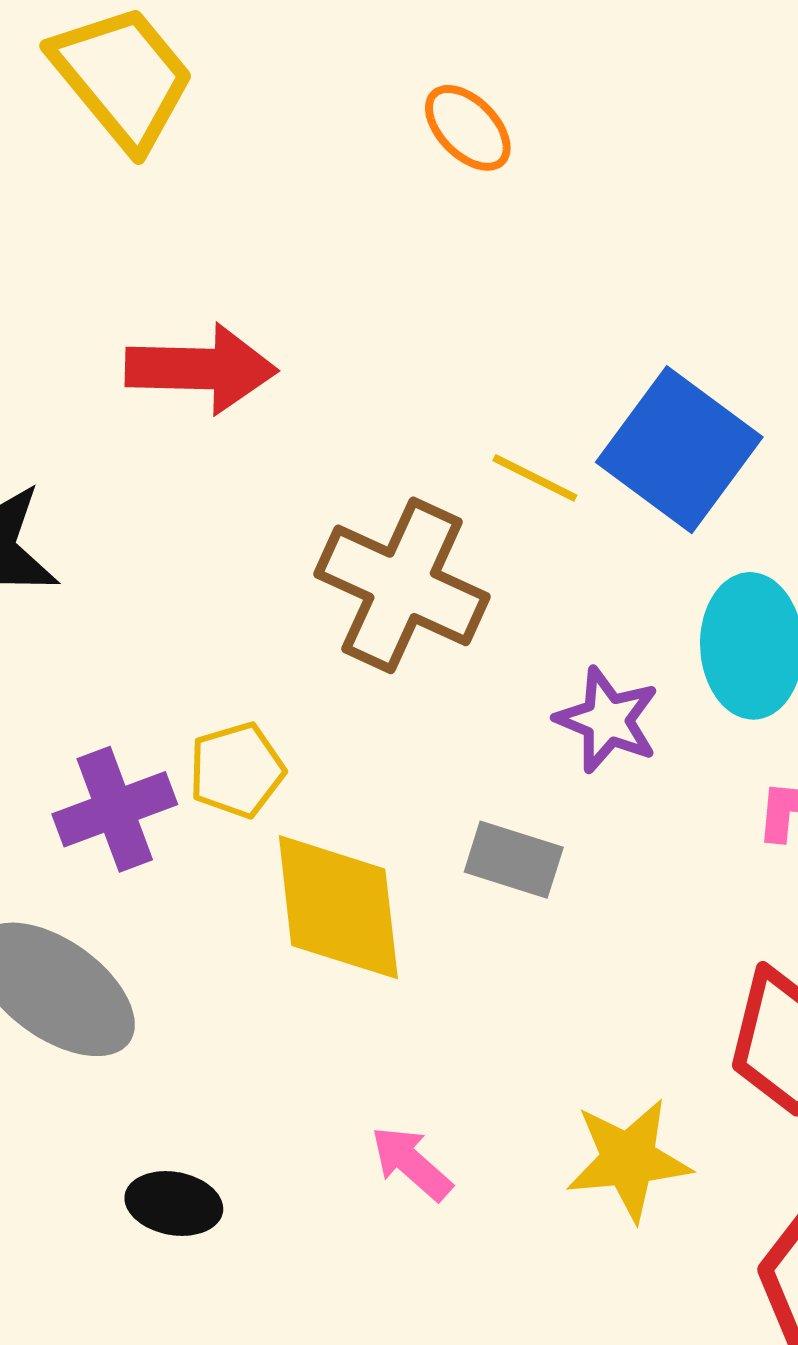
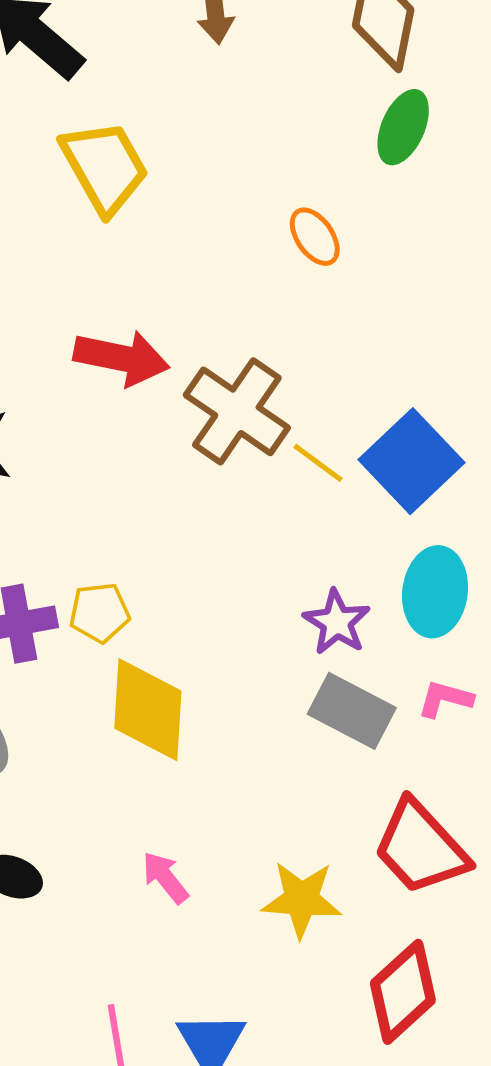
brown cross: (402, 585) -> (237, 411), moved
gray rectangle: (514, 860) -> (352, 711), moved, size x1.4

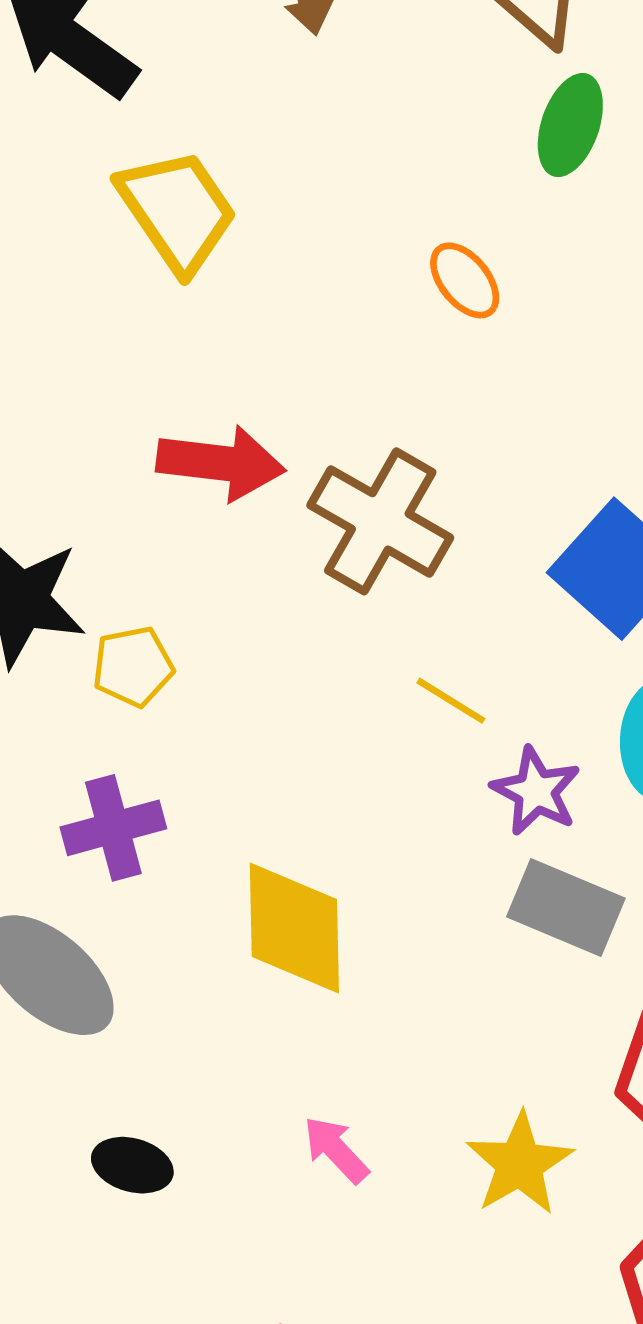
yellow line: (318, 463) -> (451, 701), moved
yellow pentagon: (99, 613) -> (133, 667), moved
yellow star: (301, 899) -> (520, 1164), turned -30

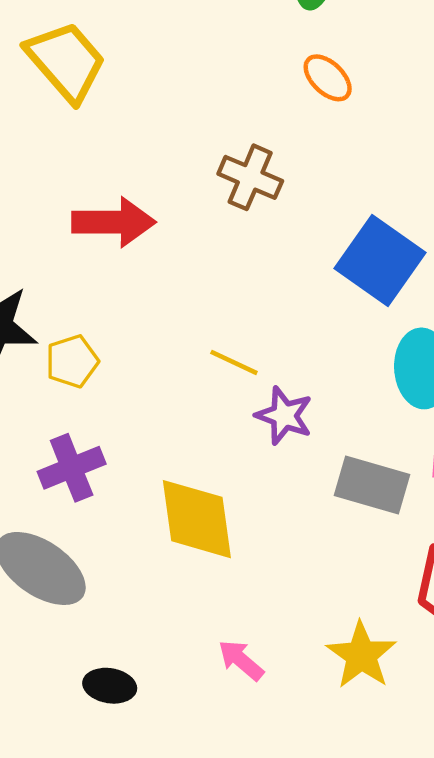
orange ellipse: (465, 280) -> (328, 78), moved
brown cross: (380, 521) -> (250, 177), moved, size x0.7
yellow line: (451, 701) -> (234, 362), moved
purple star: (536, 791) -> (284, 416), moved

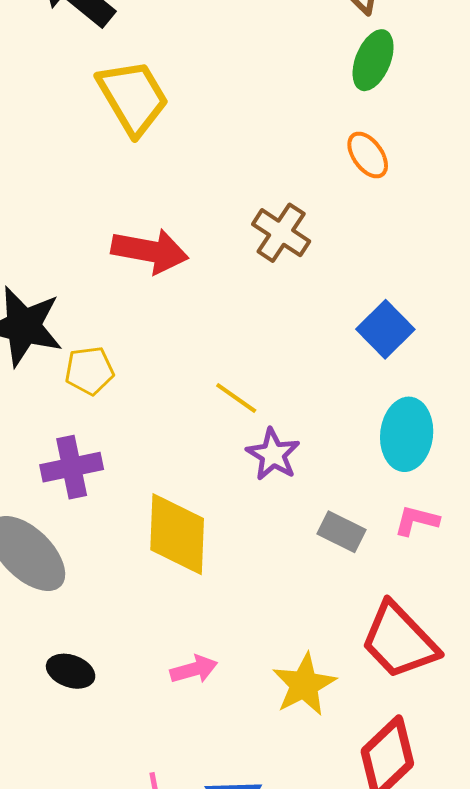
blue square: (380, 261) -> (385, 329), size x0.7
gray rectangle: (372, 485) -> (341, 532), size x0.7
pink arrow: (241, 660) -> (194, 669), turned 114

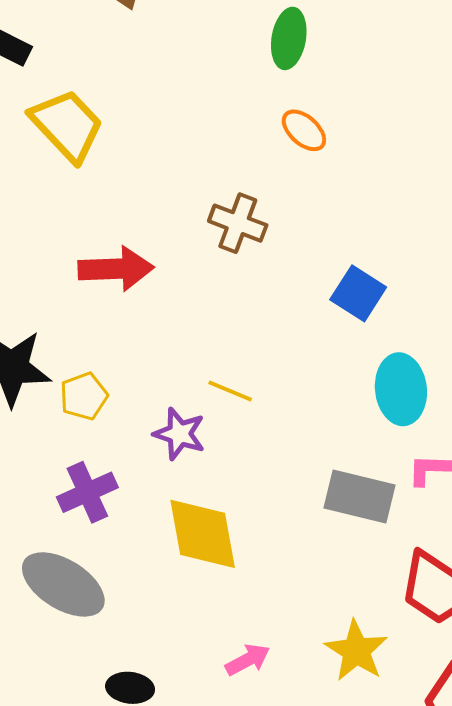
purple star: (273, 454) -> (179, 434), moved
gray rectangle: (341, 532) -> (359, 496), size x1.5

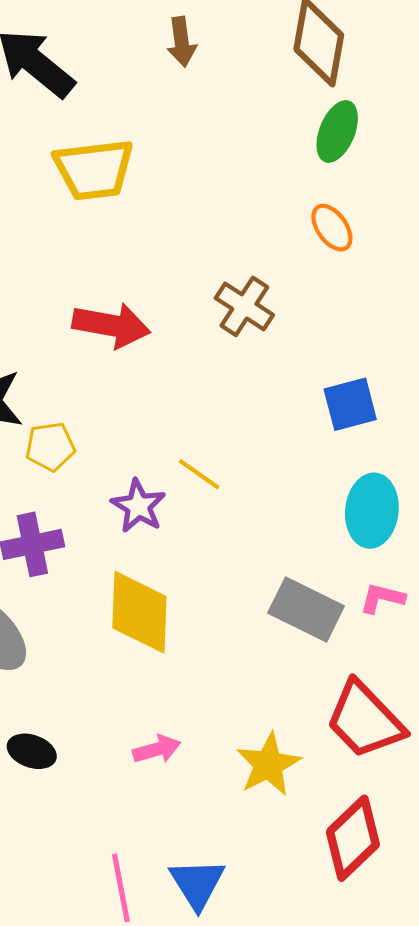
yellow trapezoid: (67, 125) -> (94, 170), turned 114
blue square: (358, 293) -> (350, 404), turned 30

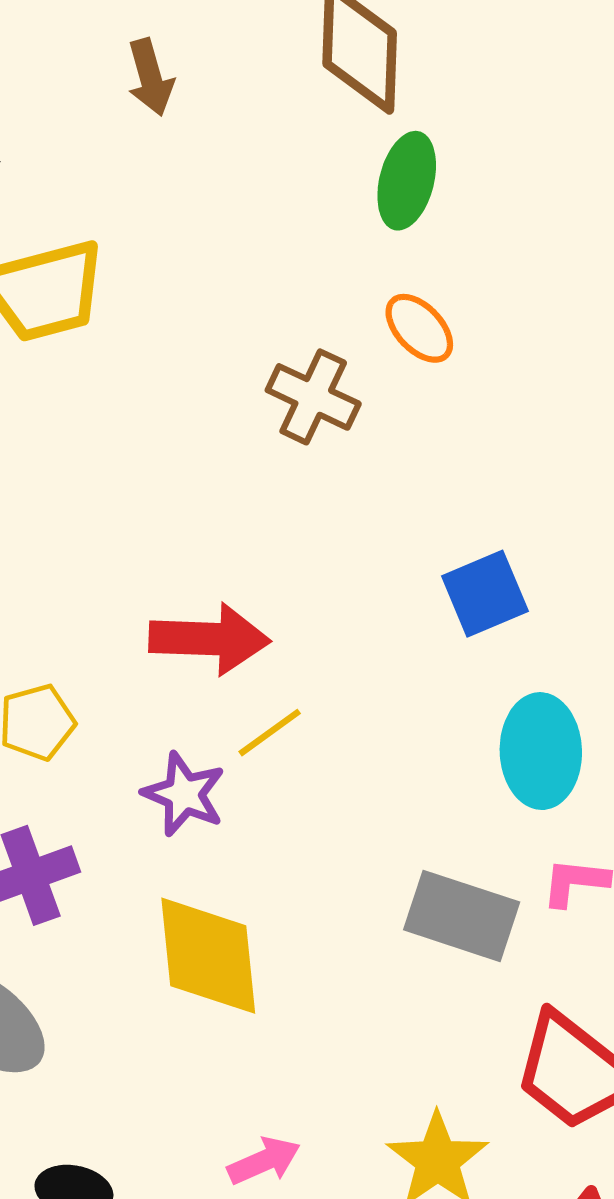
brown cross: (244, 306) -> (313, 397), moved
red arrow: (111, 325) -> (209, 639), moved
yellow line: (199, 474) -> (270, 733), turned -63

